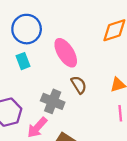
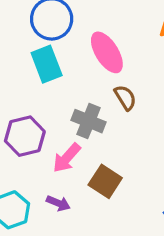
cyan rectangle: (23, 61) -> (47, 64), size x1.5

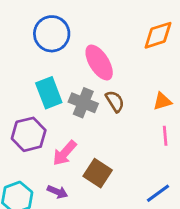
cyan rectangle: (47, 64) -> (49, 93), moved
gray cross: (88, 121) -> (83, 103), moved

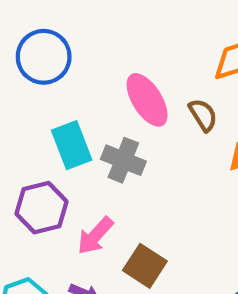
blue circle: (52, 34) -> (44, 57), moved
brown semicircle: (115, 101) -> (203, 115), moved

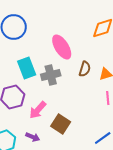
brown semicircle: (203, 115) -> (85, 69), moved, turned 49
gray cross: (123, 160) -> (51, 75), turned -36

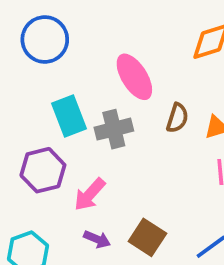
brown square: (61, 124) -> (147, 237), moved
purple arrow: (33, 137) -> (97, 239), moved

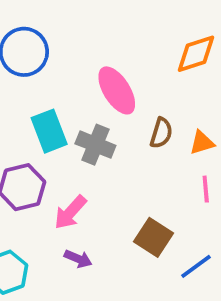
gray cross: (114, 129) -> (95, 145), turned 36
brown square: (147, 237) -> (153, 237), moved

